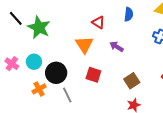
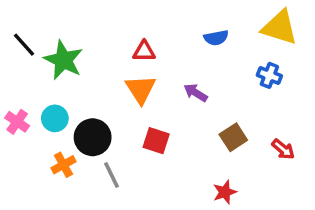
blue semicircle: (129, 14) -> (216, 38), turned 72
red triangle: (98, 22) -> (144, 51), moved, turned -32
brown square: (132, 81) -> (233, 137), moved

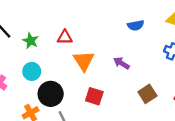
red triangle: (144, 51) -> (65, 37), moved
green star: (63, 60) -> (31, 41), size x0.6
cyan circle: (55, 118) -> (32, 71), moved

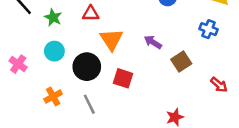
black circle: (51, 94) -> (87, 67), moved
brown square: (147, 94) -> (181, 61), moved

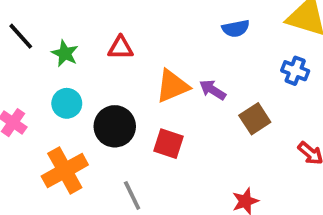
orange triangle: (111, 39) -> (172, 86), moved, turned 40
orange cross: (53, 96) -> (65, 170), size x1.6
gray line: (89, 104) -> (132, 195), moved

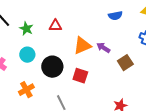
orange cross: (65, 170) -> (26, 90), size x0.7

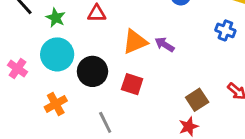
cyan circle: (27, 55) -> (57, 54), size x1.5
brown square: (125, 63) -> (197, 100), moved

